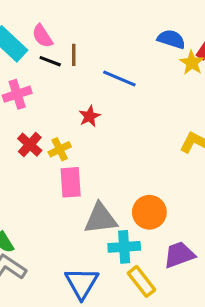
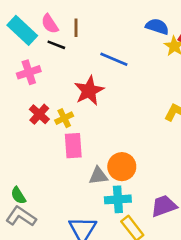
brown line: (74, 55) -> (76, 28), moved
red star: (90, 116) -> (89, 91), size x1.6
orange circle: (149, 212) -> (122, 167), moved
gray triangle: (101, 219) -> (98, 176), size x0.7

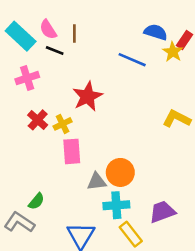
blue line: (114, 59) -> (132, 60), moved
green semicircle: (18, 195) -> (36, 201), moved, turned -108

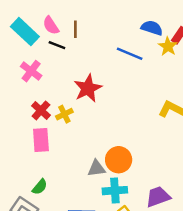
pink cross: (27, 78) -> (31, 71), turned -35
pink rectangle: (72, 151) -> (41, 140), moved

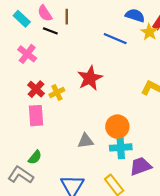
cyan rectangle: (25, 32) -> (22, 19), size x0.7
red star: (88, 88) -> (90, 78), moved
orange circle: (119, 160) -> (117, 127), moved
cyan cross: (115, 191) -> (121, 147), moved

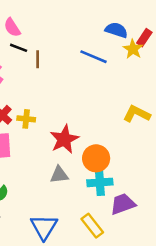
brown line: (67, 17) -> (38, 59), moved
red star: (90, 78) -> (64, 139), moved
yellow cross: (57, 92) -> (26, 119), turned 32

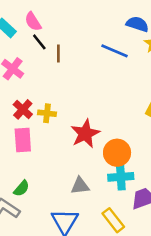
black line: (19, 48) -> (39, 42), turned 30
gray triangle: (59, 175) -> (80, 186), moved

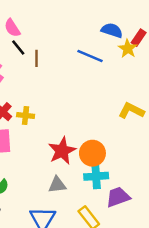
red star: (85, 134) -> (62, 151), moved

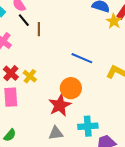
blue line: (90, 56) -> (82, 58), moved
yellow cross: (26, 115) -> (30, 76), turned 32
orange circle: (92, 153) -> (71, 88), moved

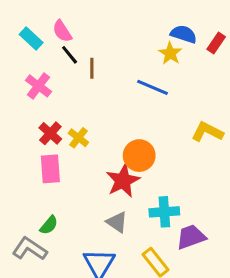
yellow star: (114, 21) -> (170, 53), moved
blue line: (82, 58) -> (153, 87), moved
gray triangle: (56, 133) -> (117, 222), turned 42

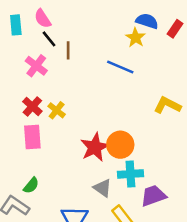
cyan rectangle: (31, 39) -> (16, 25), turned 42
pink cross: (38, 86) -> (36, 66), moved
orange circle: (139, 156) -> (120, 145), moved
gray triangle: (117, 222) -> (102, 188), moved

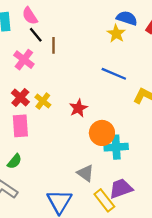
blue line: (120, 67) -> (114, 74), moved
red star: (95, 147) -> (78, 108), moved, size x0.7
cyan cross: (130, 174) -> (116, 147), moved
green semicircle: (31, 185) -> (14, 161), moved
purple trapezoid: (153, 196) -> (121, 189), moved

